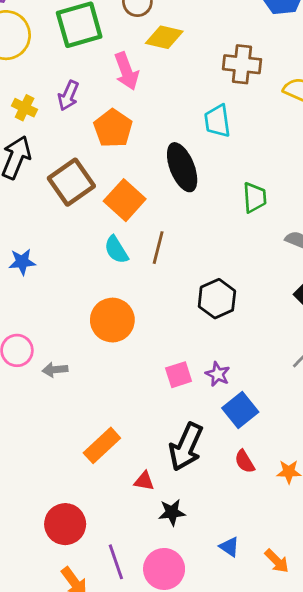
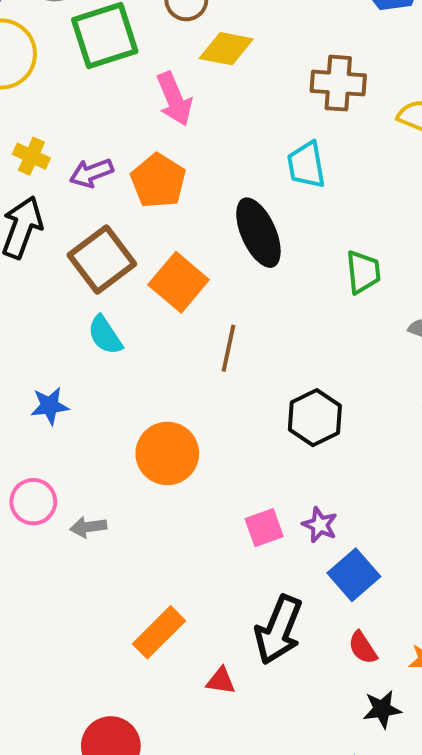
purple arrow: (68, 96) -> (91, 173), moved, turned 48
cyan semicircle: (116, 250) -> (105, 335), moved
blue star: (22, 262) -> (50, 406), moved
black star: (172, 512) -> (382, 709), moved

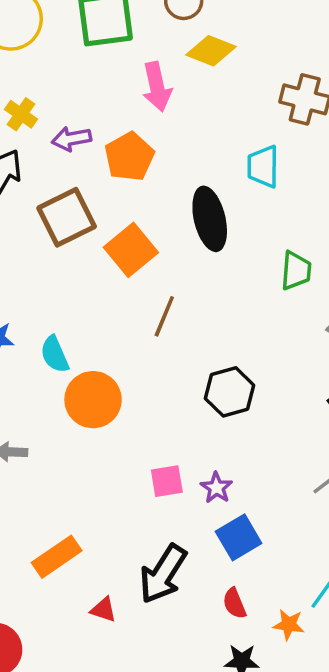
cyan semicircle: (105, 335) -> (55, 354), moved

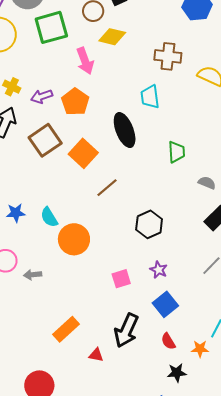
brown line: (164, 316) -> (107, 188), turned 35
purple star: (217, 488) -> (159, 270), moved

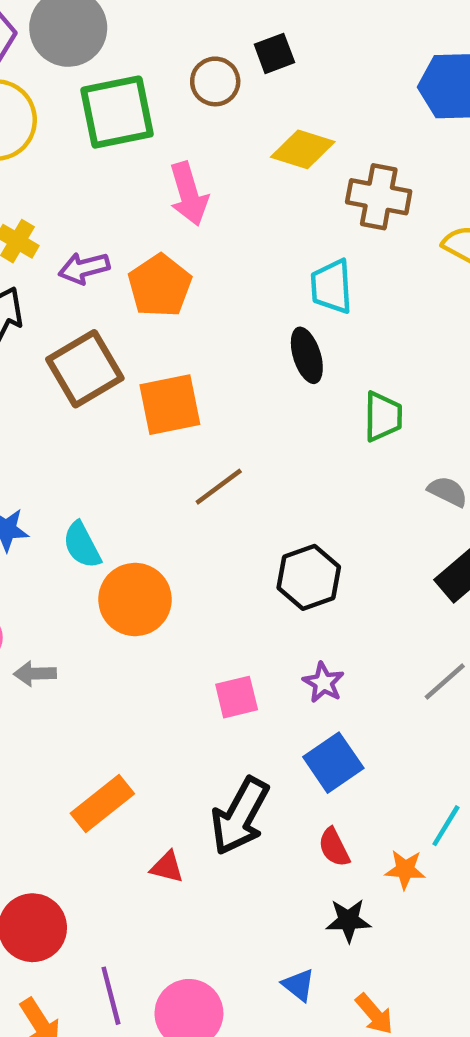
yellow diamond: (112, 37) -> (303, 149), moved
black ellipse: (125, 130) -> (307, 355), moved, size x0.7
orange square: (83, 153) -> (170, 405), turned 32

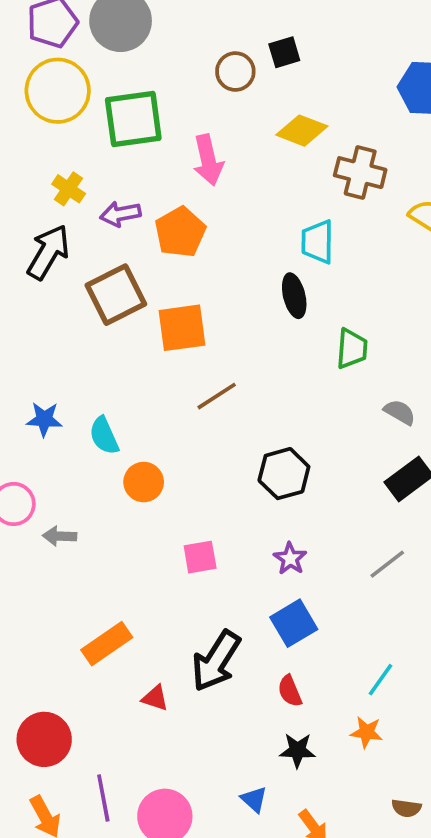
green square: (117, 112) -> (133, 119), moved
orange circle: (135, 599) -> (144, 482), size x0.7
pink square: (237, 697) -> (200, 557), moved
orange star: (405, 870) -> (367, 732), moved

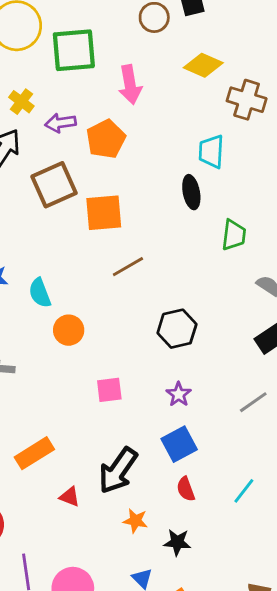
red semicircle: (290, 691) -> (186, 489), moved
orange star: (367, 732) -> (135, 521), moved

